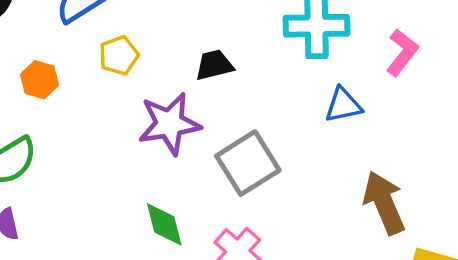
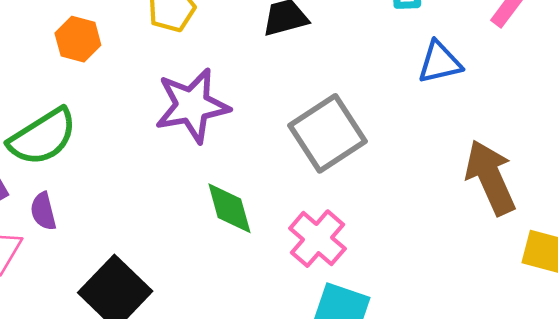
purple star: (169, 124) -> (192, 106), moved

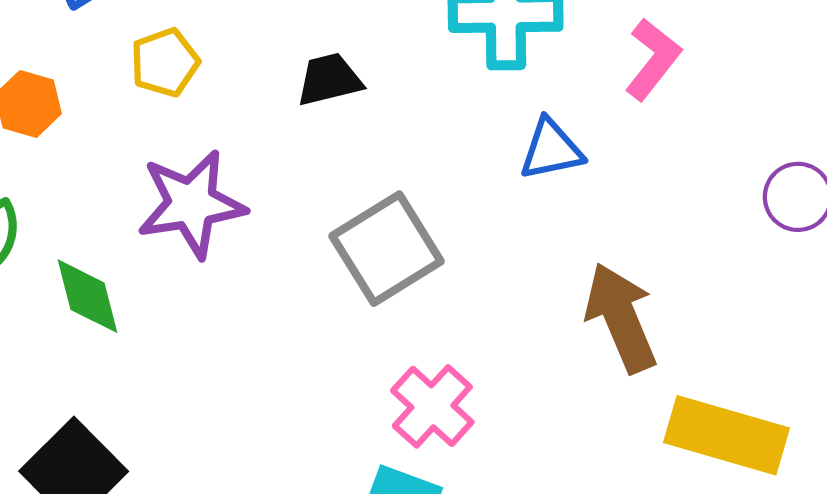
green diamond: (229, 208) -> (88, 296), moved
pink cross: (317, 239) -> (432, 406), moved

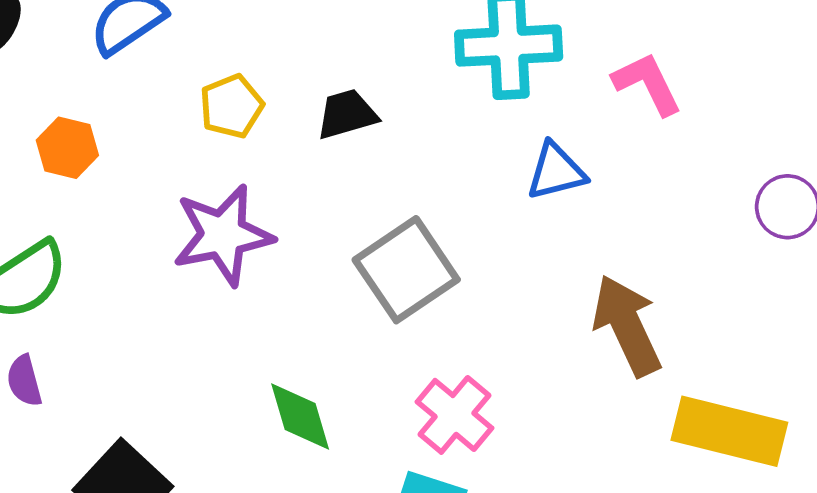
pink L-shape: (653, 59) -> (647, 84), turned -62
yellow pentagon: (165, 62) -> (232, 106), moved
green diamond: (88, 296) -> (300, 416), moved

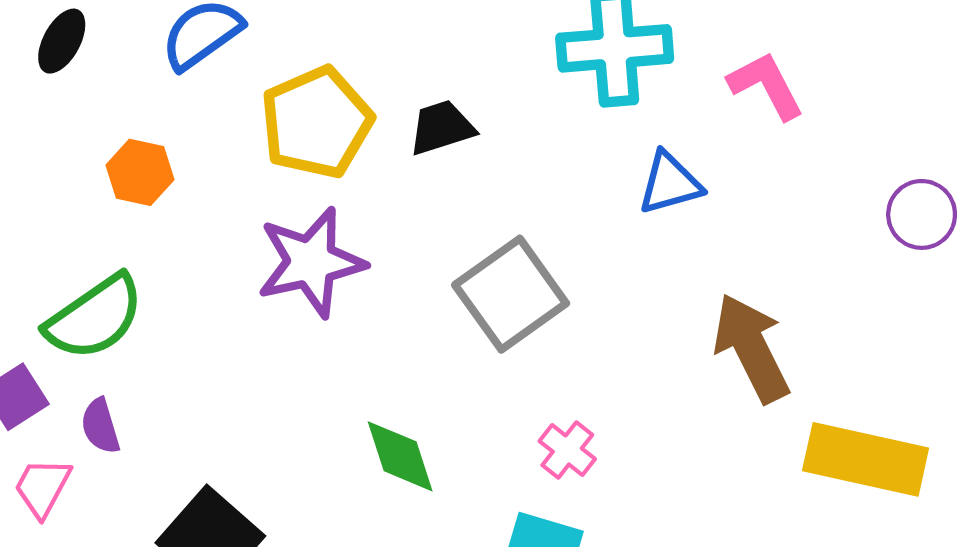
yellow pentagon: (232, 106) -> (316, 122), size x1.6
pink cross: (455, 415) -> (567, 450), size x0.7

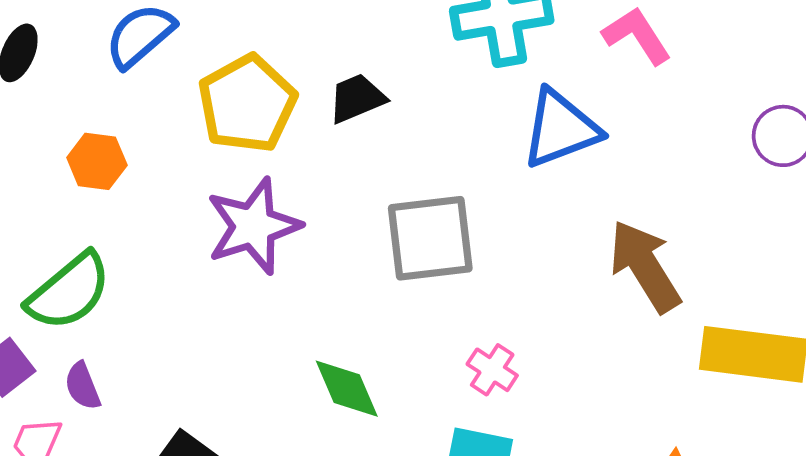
blue triangle: (670, 183) -> (561, 129), size x1.4
gray square: (511, 294) -> (430, 238), turned 34

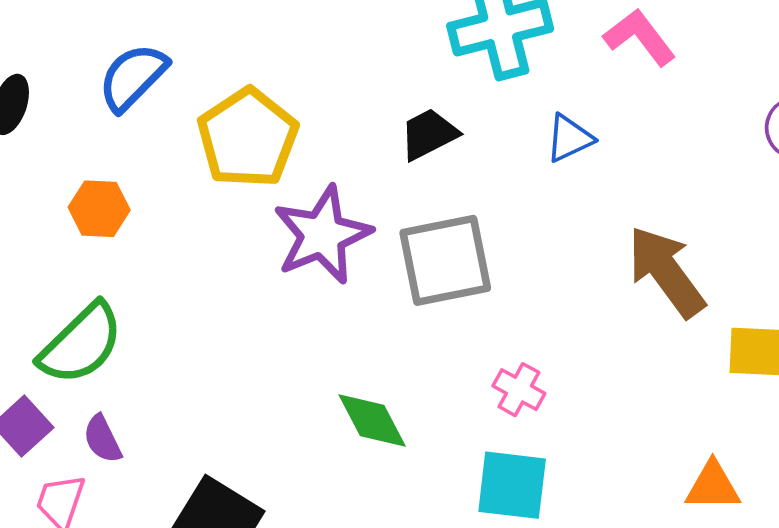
black trapezoid: (357, 98) -> (429, 134), moved
blue triangle: (561, 129) -> (569, 138), size x0.6
purple star: (253, 226) -> (322, 235), moved

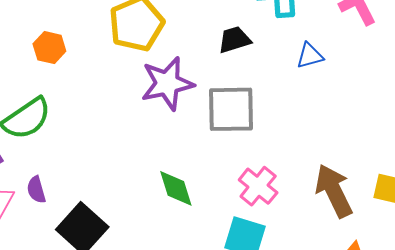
brown arrow: (666, 272) -> (334, 191), moved
pink cross: (519, 390) -> (258, 186), size x1.4
purple semicircle: (102, 439) -> (36, 190), moved

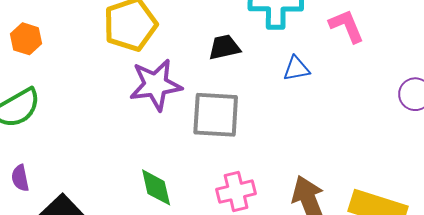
orange hexagon: (49, 48) -> (26, 39), moved
pink cross: (258, 186) -> (236, 192), turned 33

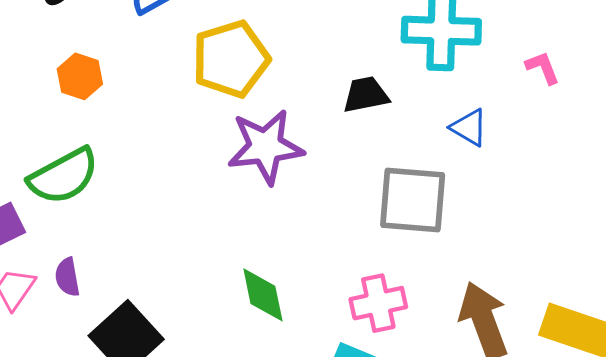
pink L-shape: (347, 26) -> (543, 68), size x0.7
blue triangle: (296, 69) -> (469, 128), turned 40
gray square: (216, 115) -> (413, 200), moved

